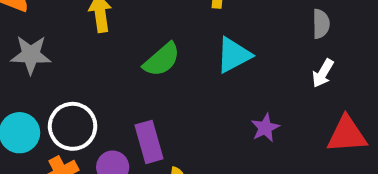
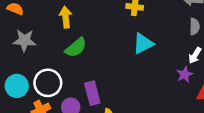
green semicircle: (162, 60) -> (76, 48), moved
purple star: (265, 128) -> (185, 75), moved

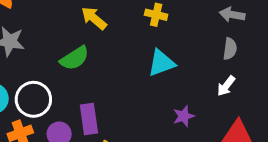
yellow arrow: (66, 17) -> (94, 18), moved, turned -50
purple star: (185, 75) -> (184, 116), moved

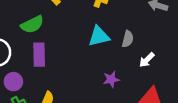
gray semicircle: (230, 49) -> (128, 39), moved
purple rectangle: (89, 119) -> (39, 55), moved

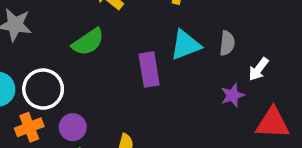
purple rectangle: (39, 55) -> (149, 70), moved
purple star: (111, 79) -> (233, 95), moved

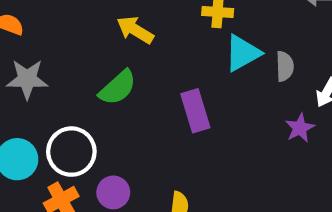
cyan triangle: (185, 45) -> (243, 53), moved

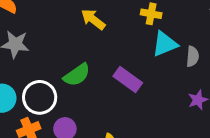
green semicircle: (118, 88) -> (77, 75), moved
purple rectangle: (195, 111) -> (128, 80), turned -44

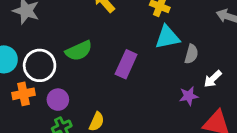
purple rectangle: (128, 80) -> (126, 64), turned 68

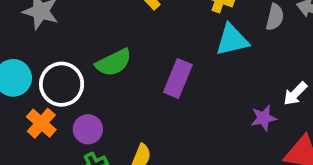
gray semicircle: (191, 54) -> (275, 17), moved
orange cross: (23, 94) -> (41, 123), turned -35

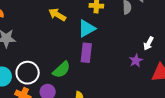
cyan triangle: (232, 40) -> (87, 28), moved
green semicircle: (114, 62) -> (61, 70), moved

